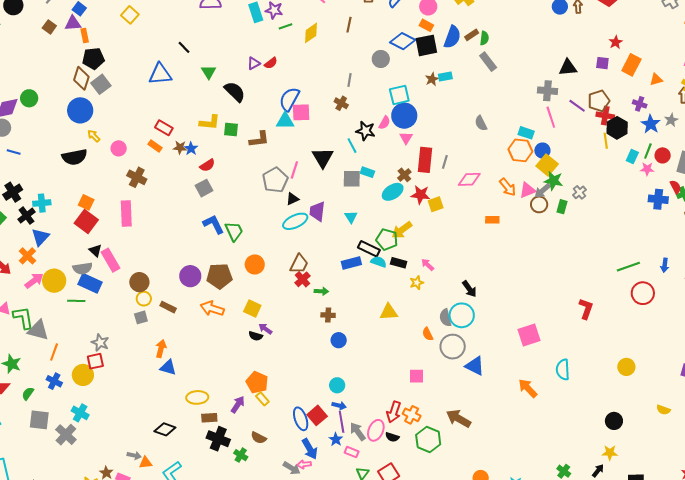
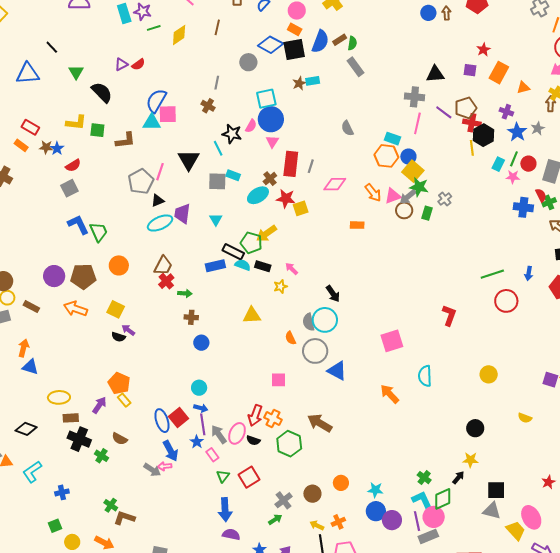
pink line: (551, 117) -> (417, 123), turned 30
pink rectangle: (352, 452) -> (212, 455), turned 32

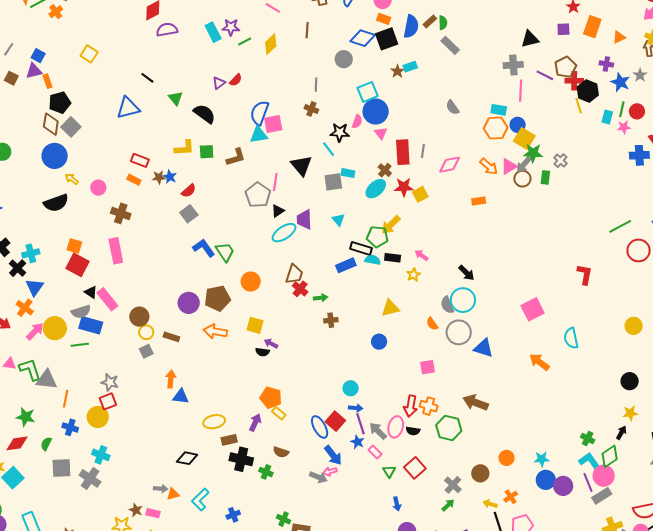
blue circle: (201, 343) -> (379, 342), moved
blue arrow: (225, 510) -> (397, 504), size x0.6

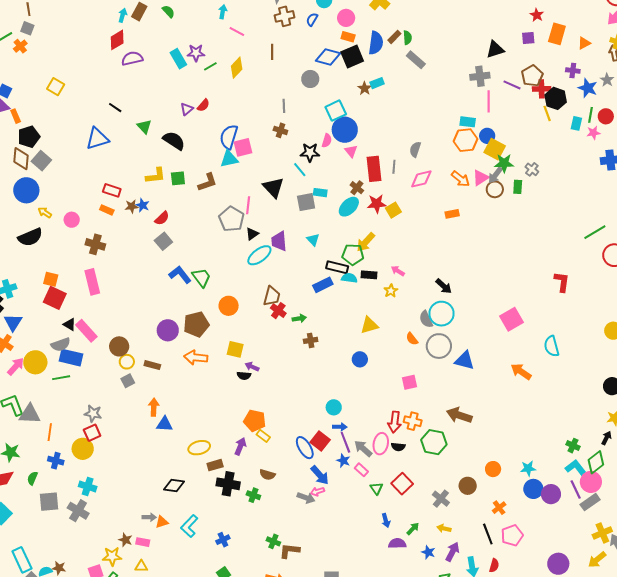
gray semicircle: (452, 107) -> (415, 149), moved, turned 56
yellow arrow: (490, 504) -> (444, 528), moved
green arrow: (448, 505) -> (413, 529), moved

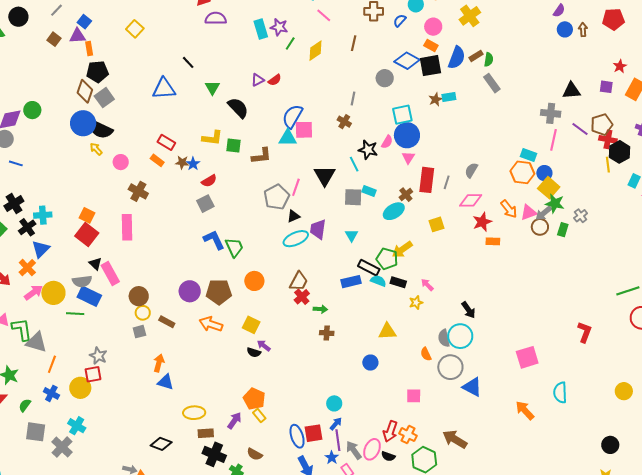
green line: (210, 66) -> (290, 44), turned -40
red star: (377, 204) -> (482, 222), moved, turned -30
black semicircle: (30, 237) -> (100, 129), moved, turned 35
blue arrow: (340, 427) -> (336, 424), turned -64
red square: (320, 441) -> (314, 433), turned 30

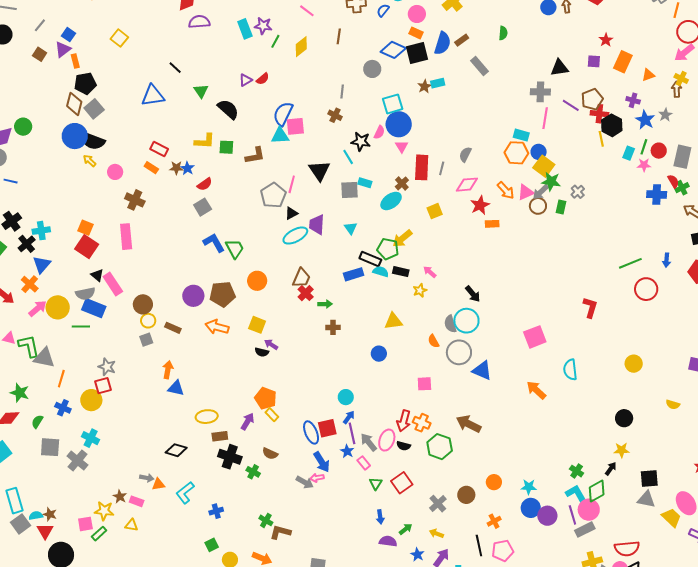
purple triangle: (78, 36) -> (63, 49), turned -30
green semicircle: (489, 60) -> (503, 33), moved

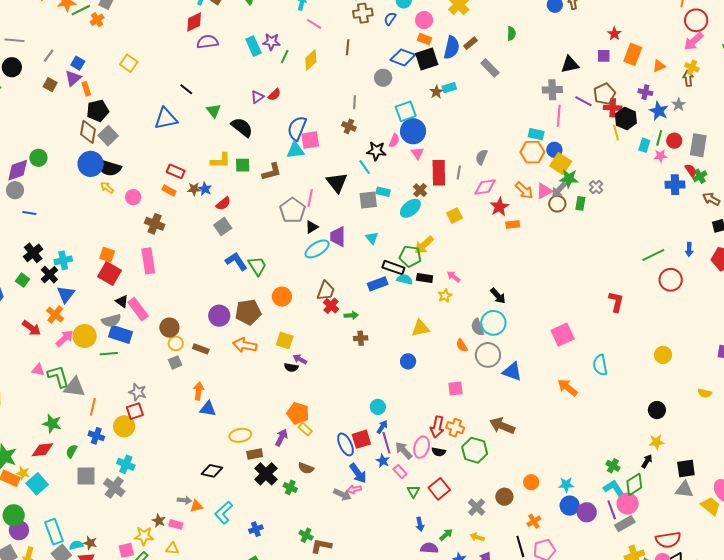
black cross: (230, 457) -> (266, 474), turned 30

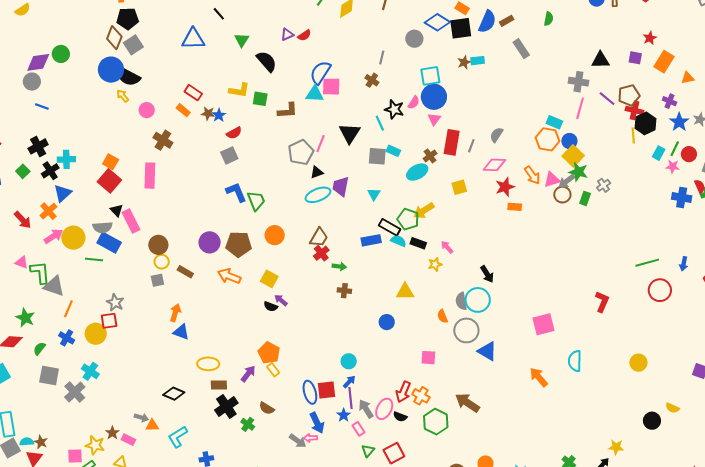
black circle: (657, 410) -> (652, 421), moved

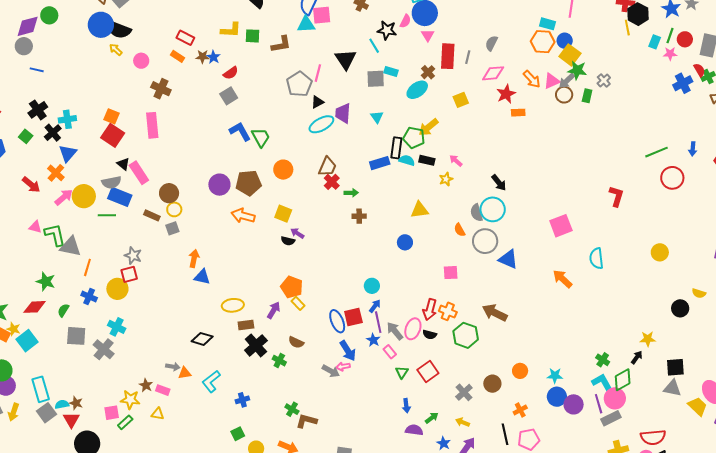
blue cross: (682, 198) -> (683, 83), turned -30
black rectangle: (390, 227) -> (396, 148), turned 75
brown rectangle: (185, 272) -> (152, 215), moved

